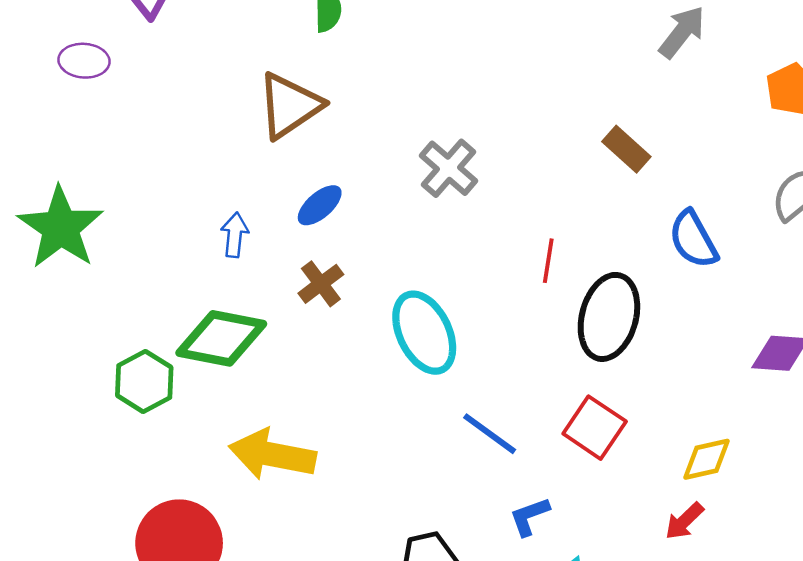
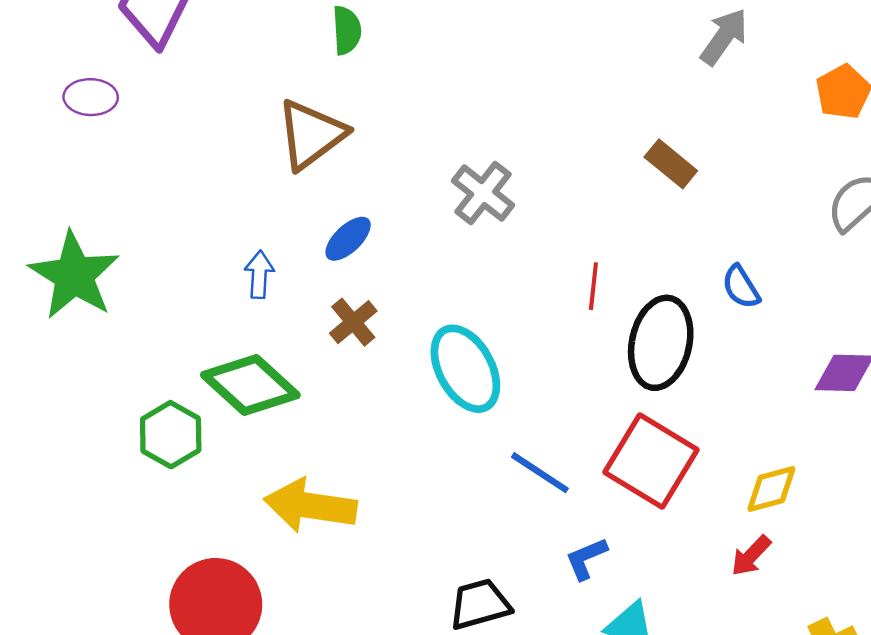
blue semicircle: (693, 239) -> (741, 287), moved, size x0.7
green diamond: (221, 338) -> (250, 385), turned 34
red square: (595, 428) -> (651, 461), size x1.4

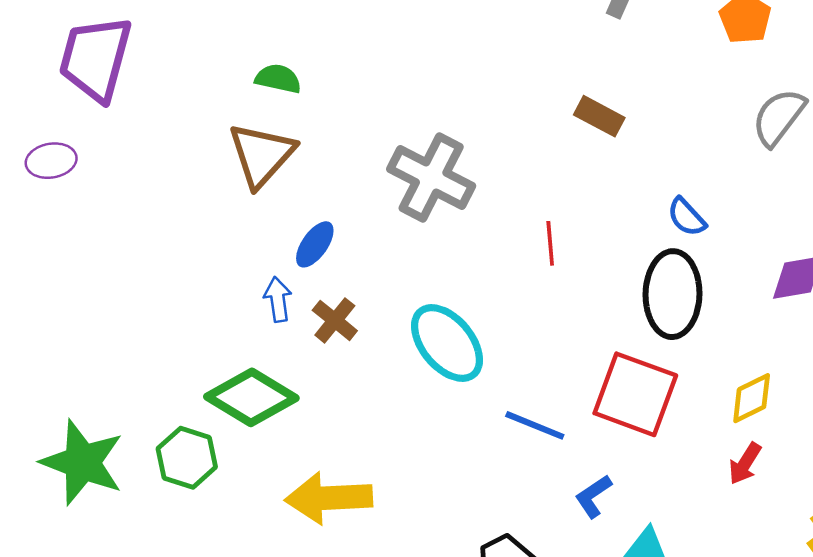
green semicircle: (347, 30) -> (278, 79), moved, turned -63
gray cross: (483, 193) -> (431, 177), size x1.4
green star: (74, 275) -> (82, 462), moved
blue arrow: (259, 275) -> (278, 299), moved
black ellipse: (661, 343) -> (673, 294), moved

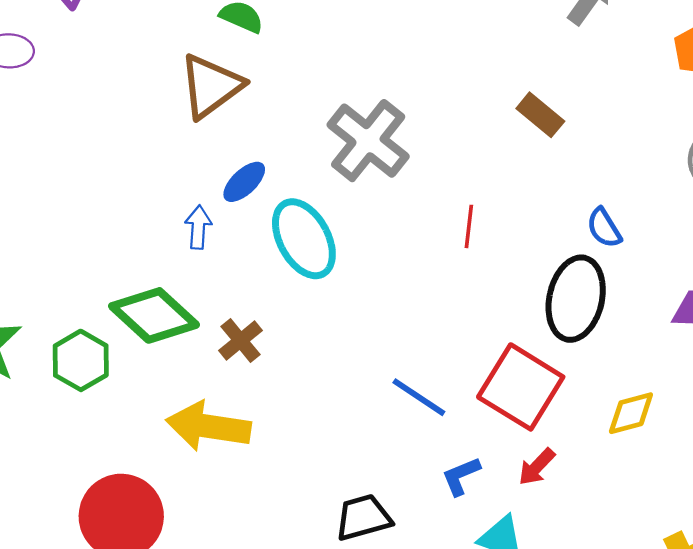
brown cross: (335, 320) -> (241, 341), moved
cyan ellipse: (447, 343) -> (304, 239), moved
red arrow: (745, 464) -> (537, 467), moved

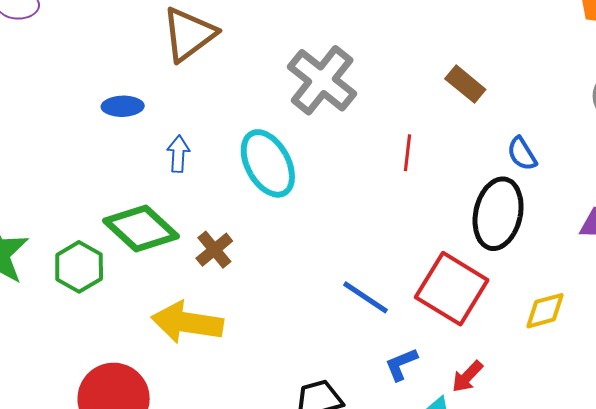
brown rectangle: (540, 115) -> (465, 84), moved
blue ellipse: (244, 182) -> (123, 106), moved, turned 42
red arrow: (537, 467) -> (467, 377), moved

